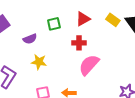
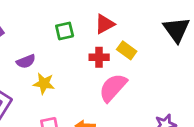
yellow rectangle: (113, 20) -> (127, 50), moved
purple semicircle: (30, 39) -> (26, 61), moved

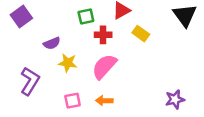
red cross: (99, 57) -> (103, 35), moved
pink semicircle: (113, 88) -> (104, 66), moved

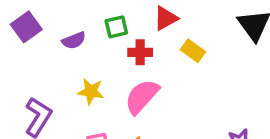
purple semicircle: (52, 43) -> (74, 40), moved

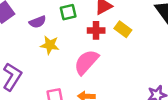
red cross: (140, 52) -> (96, 30), moved
yellow star: (91, 91) -> (50, 45), moved

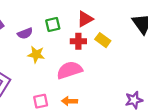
pink semicircle: (86, 62) -> (69, 70), turned 30

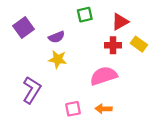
green square: (53, 25) -> (85, 15), moved
yellow star: (36, 54) -> (58, 59), moved

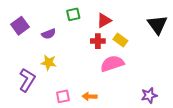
yellow star: (58, 59) -> (49, 63), moved
pink semicircle: (104, 76) -> (112, 64), moved

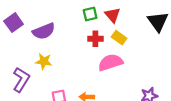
green square: (73, 14) -> (90, 14), moved
red triangle: (104, 21) -> (113, 15), moved, turned -42
purple semicircle: (49, 34) -> (44, 31), size x1.5

